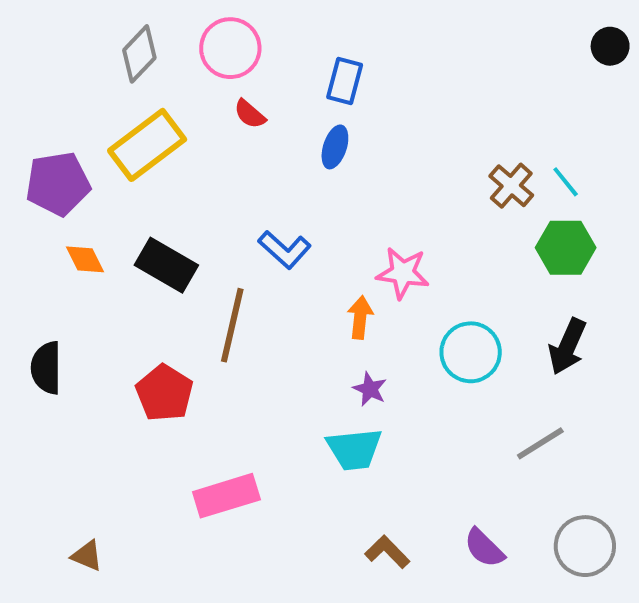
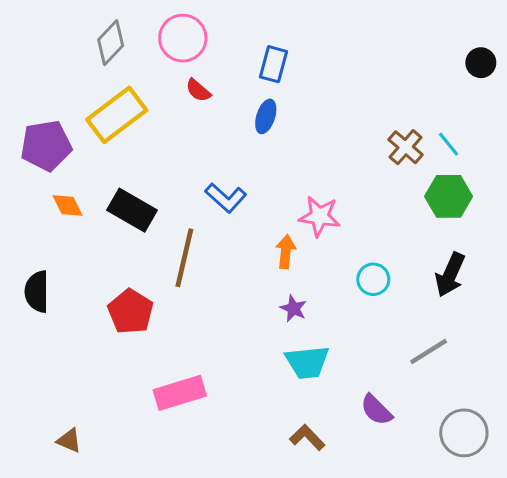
black circle: (610, 46) -> (481, 63), moved
cyan circle: (471, 352) -> (373, 279), size x0.7
cyan trapezoid: (354, 449) -> (307, 362), moved
purple semicircle: (484, 548) -> (376, 410), moved

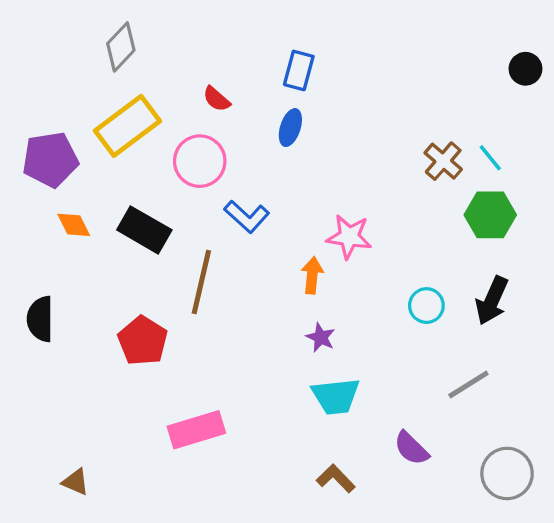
pink circle: (183, 38) -> (200, 161), moved
cyan circle: (373, 279) -> (426, 306), moved

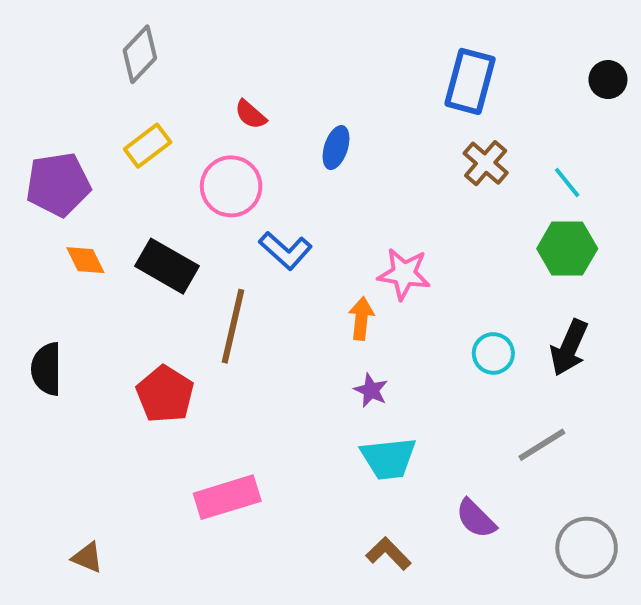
blue rectangle: (299, 70) -> (470, 81), moved, size x1.4
yellow rectangle: (128, 126) -> (148, 146), size x0.6
brown cross: (443, 161) -> (486, 163), moved

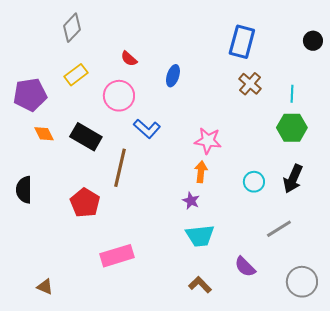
cyan line: (567, 182) -> (292, 94), turned 42
orange arrow: (361, 318) -> (201, 172), moved

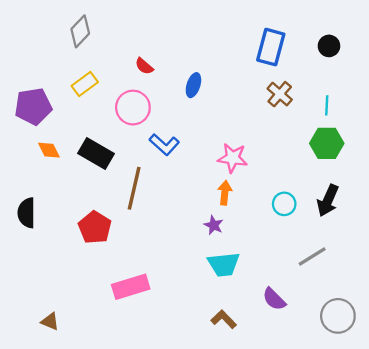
black circle: (313, 41) -> (329, 46), moved

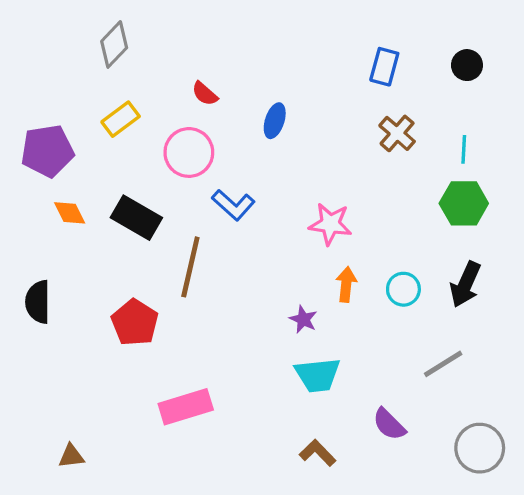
blue rectangle: (271, 47) -> (384, 67), size x0.7
orange arrow: (225, 193) -> (346, 284), moved
brown triangle: (50, 321) -> (71, 456), turned -30

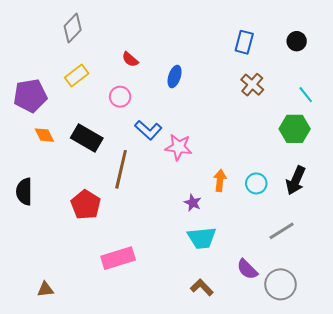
cyan line: (464, 149) -> (306, 95), moved, turned -42
pink circle: (189, 152) -> (120, 97), size x0.7
pink star: (330, 224) -> (179, 147), moved
gray circle: (480, 448) -> (281, 284), moved

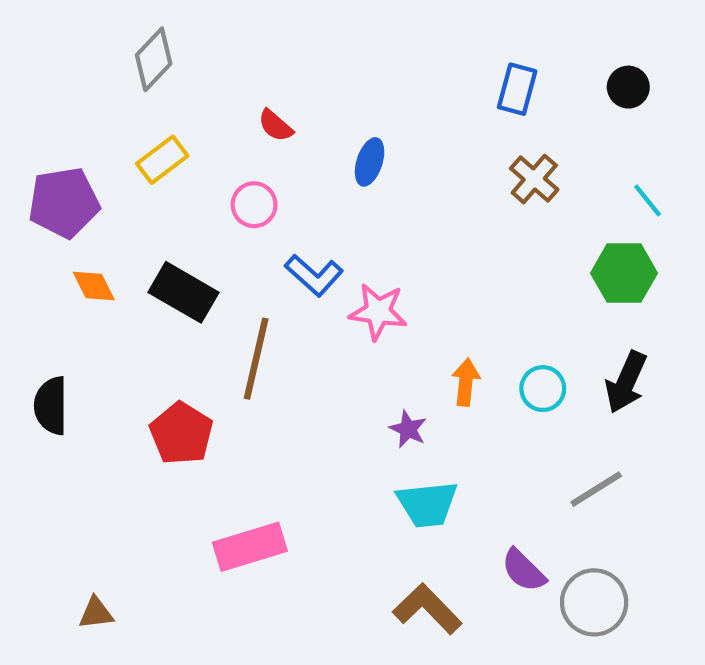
brown L-shape: (202, 287) -> (427, 609), size x1.4

